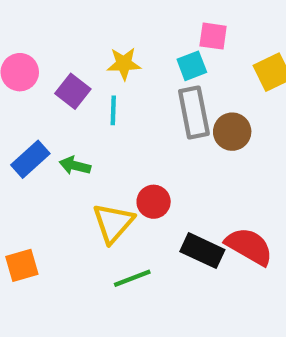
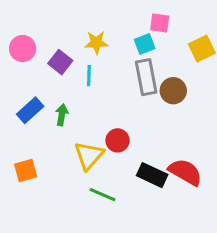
green arrow: (75, 166) -> (62, 115), turned 85
orange square: (22, 265) -> (26, 171), moved
green line: (132, 278) -> (102, 195), turned 44

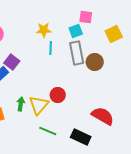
purple square: (60, 62) -> (12, 62), moved
cyan line: (89, 76) -> (51, 48), moved
green arrow: (62, 115) -> (21, 104), moved
black rectangle: (152, 175) -> (81, 137), moved

